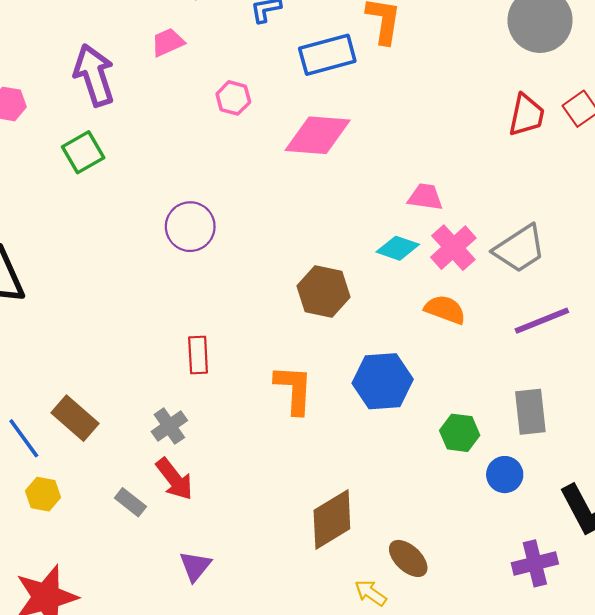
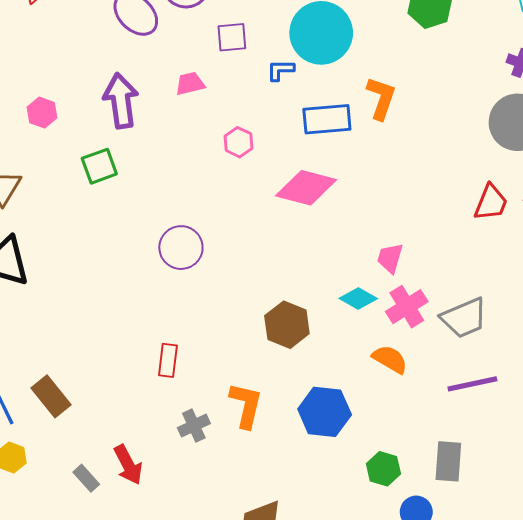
pink trapezoid: (425, 197) -> (390, 258), turned -92
gray cross: (169, 426) -> (194, 426), moved

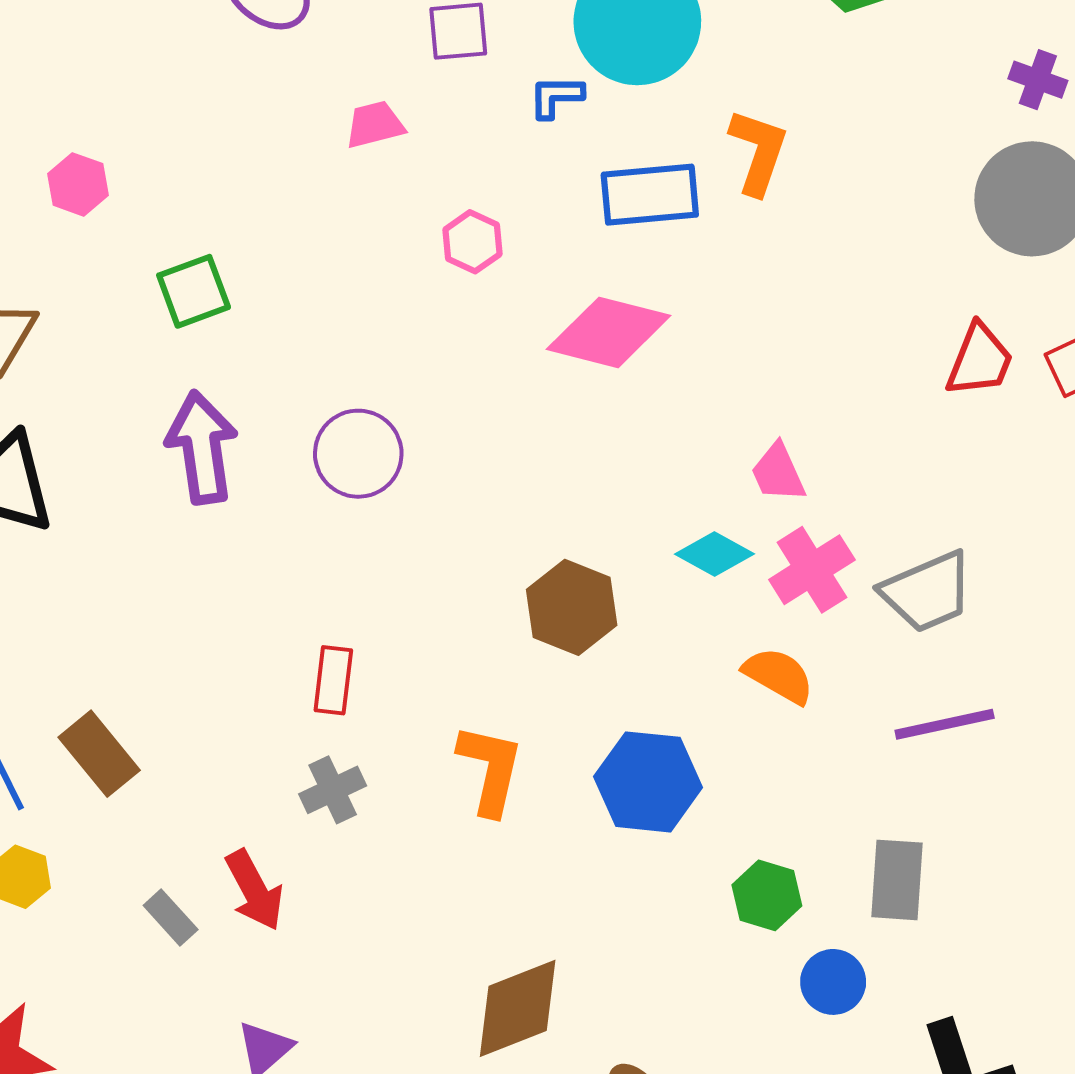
purple arrow: (121, 101) -> (202, 447), moved
pink trapezoid: (390, 258) -> (778, 473), turned -40
gray cross: (194, 426) -> (333, 790), moved

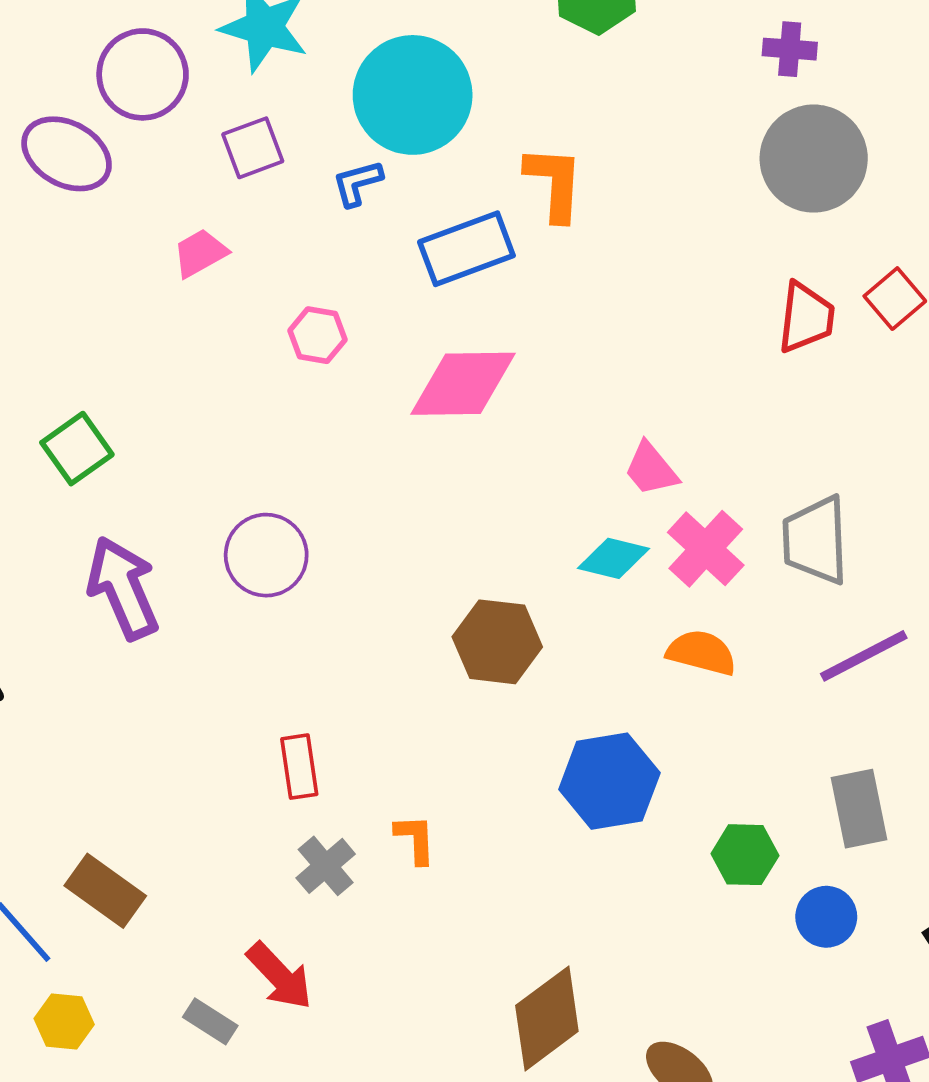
gray trapezoid: (927, 592) -> (815, 540), turned 126
orange L-shape: (490, 769) -> (415, 839), moved, size x0.6

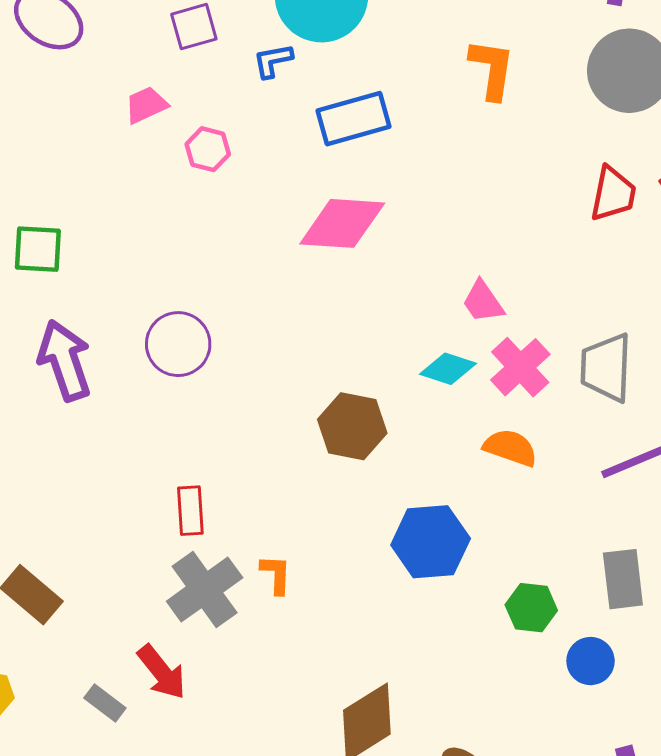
orange L-shape: (554, 183) -> (492, 69), moved
pink hexagon: (317, 335) -> (208, 149), moved
green square: (77, 449) -> (38, 249), turned 34
gray cross: (326, 866) -> (205, 590), size x1.6

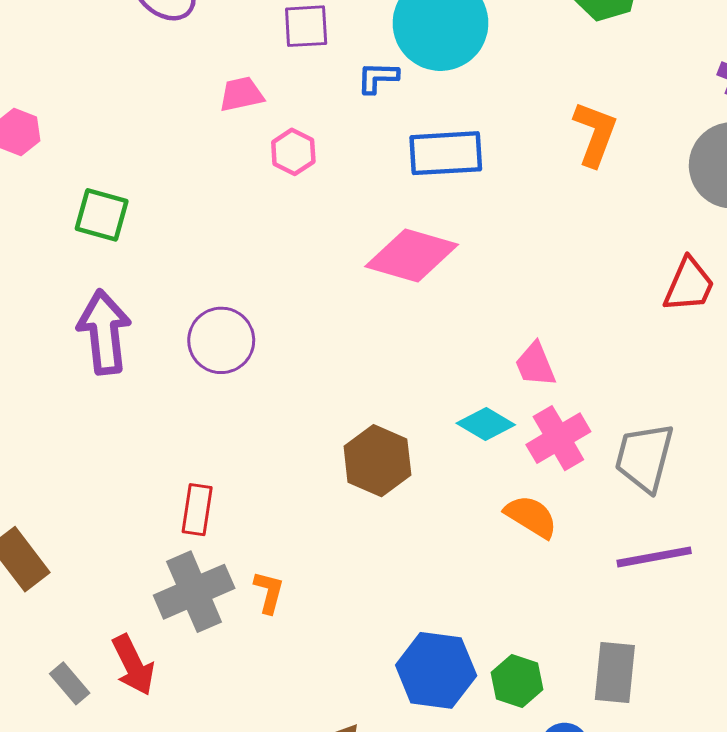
blue hexagon: (431, 542) -> (436, 670), moved

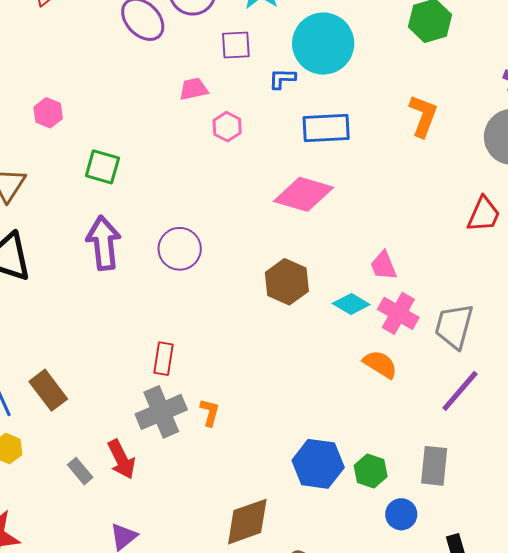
pink cross: (558, 438) -> (398, 313), turned -30
brown hexagon: (377, 461) -> (287, 282), moved
purple line: (654, 557) -> (460, 391), turned -39

